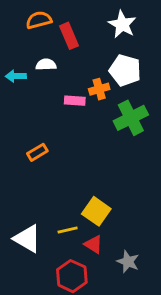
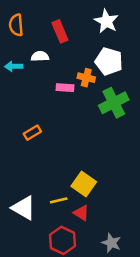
orange semicircle: (39, 20) -> (16, 25), moved, turned -80
orange cross: (99, 89) -> (86, 78), turned 30
gray star: (128, 262) -> (111, 243), moved

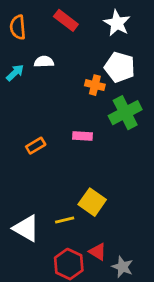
red rectangle: (60, 31) -> (66, 20), moved, turned -30
cyan arrow: (14, 66) -> (15, 73), turned 138
pink rectangle: (65, 88) -> (83, 136), moved
red triangle: (81, 213) -> (98, 252), moved

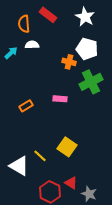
orange semicircle: (18, 27) -> (24, 24), moved
yellow line: (65, 220) -> (40, 156), moved, turned 56

